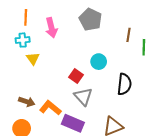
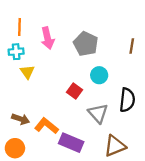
gray pentagon: (90, 19) -> (86, 44), moved
gray triangle: (83, 97) -> (98, 113), moved

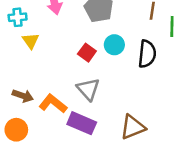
red square: (74, 91) -> (87, 53), moved
black semicircle: (127, 100) -> (147, 54), moved
gray triangle: (98, 113) -> (88, 89), moved

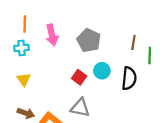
yellow triangle: (31, 41) -> (24, 79), moved
gray triangle: (88, 89) -> (80, 108), turned -36

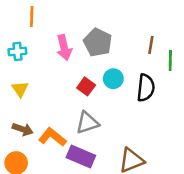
orange line: (25, 24) -> (32, 16), moved
pink arrow: (52, 35) -> (64, 48), moved
gray triangle: (80, 108) -> (87, 123), turned -30

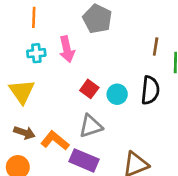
gray pentagon: (98, 42) -> (97, 19), moved
cyan cross: (17, 51) -> (36, 53), moved
cyan circle: (113, 79) -> (117, 94), moved
yellow triangle: (20, 89) -> (22, 92), size x1.5

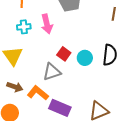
brown line: (156, 47) -> (114, 14), moved
gray triangle: (91, 126) -> (52, 72), moved

